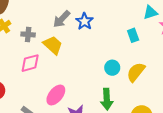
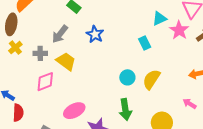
gray arrow: (62, 19) -> (60, 34), moved
pink ellipse: (56, 95) -> (74, 111), turned 30

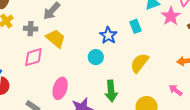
blue star: (95, 34) -> (108, 35), moved
cyan circle: (127, 77) -> (96, 57), moved
pink ellipse: (74, 111) -> (60, 88), turned -50

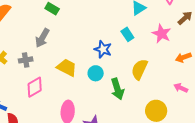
pink star: (171, 16) -> (162, 34), moved
yellow trapezoid: (56, 39) -> (67, 67), moved
green arrow: (111, 91) -> (117, 89), moved

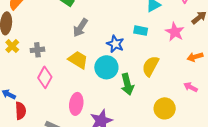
cyan rectangle: (127, 34) -> (141, 31), turned -48
gray arrow: (42, 38) -> (80, 28), moved
cyan circle: (96, 73) -> (106, 67), size x1.5
pink diamond: (35, 87) -> (45, 77), turned -35

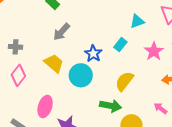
cyan rectangle: (141, 31) -> (120, 45), turned -72
green arrow: (127, 84) -> (111, 106), moved, turned -75

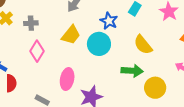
yellow trapezoid: (54, 63) -> (71, 35), turned 95
yellow semicircle: (124, 81) -> (143, 45), turned -70

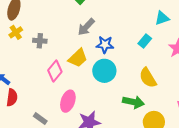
blue star: (109, 21) -> (105, 45), moved, turned -30
pink diamond: (37, 51) -> (55, 71), moved

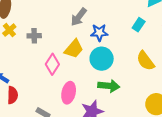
green arrow: (133, 102) -> (109, 86), moved

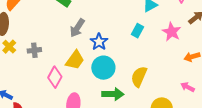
blue star: (99, 33) -> (99, 42), turned -30
yellow semicircle: (146, 61) -> (139, 77), moved, turned 65

